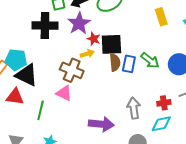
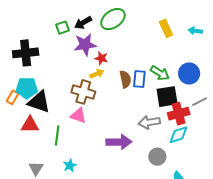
purple star: (79, 23) -> (85, 45), turned 30
black cross: (45, 26) -> (26, 53), moved
black square: (111, 44) -> (167, 97), moved
red cross: (164, 103) -> (179, 114), size x1.5
gray arrow: (134, 108) -> (149, 122), turned -85

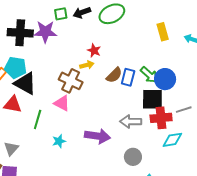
purple star: (85, 45) -> (45, 32), moved
blue circle: (189, 73) -> (165, 79), moved
brown semicircle: (125, 79) -> (114, 75), turned 48
cyan diamond: (178, 135) -> (172, 140), moved
cyan star: (70, 165) -> (59, 141), moved

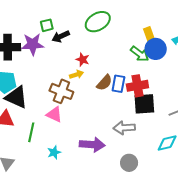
black arrow: (82, 12) -> (61, 36), moved
green arrow: (149, 75) -> (140, 54), moved
blue circle: (165, 79) -> (156, 49), moved
red cross: (161, 118) -> (137, 86), moved

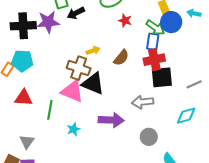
red star: (83, 60) -> (125, 21), moved
blue rectangle: (118, 84) -> (153, 42), moved
black triangle: (16, 97) -> (93, 84), moved
pink triangle: (54, 114) -> (72, 91), size x1.4

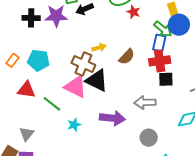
red star: (125, 21) -> (133, 12), moved
black cross: (23, 26) -> (31, 18), size x0.7
cyan pentagon: (22, 61) -> (39, 60), moved
black square: (162, 77) -> (166, 79), size x0.7
green line: (50, 110) -> (52, 104), turned -66

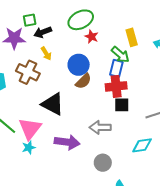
blue circle: (179, 25) -> (79, 65), moved
yellow arrow: (99, 48) -> (46, 53), moved, turned 72
brown cross: (83, 64) -> (28, 72), moved
pink triangle: (76, 87) -> (30, 129), moved, turned 40

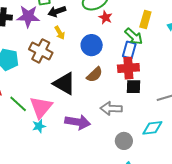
yellow rectangle: (132, 37) -> (145, 20), turned 30
brown semicircle: (83, 81) -> (95, 75), moved
gray circle: (103, 163) -> (124, 141), moved

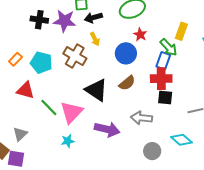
red star: (105, 17) -> (140, 35), moved
cyan star: (39, 126) -> (68, 141), moved
cyan diamond: (152, 128) -> (181, 140), turned 45

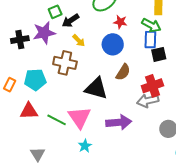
red cross: (161, 79) -> (152, 86), moved
black square: (165, 97) -> (159, 54), moved

